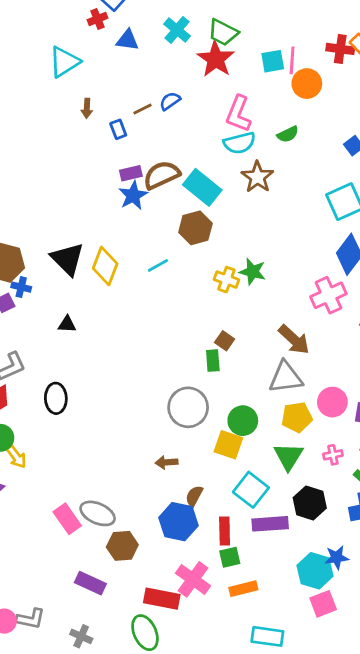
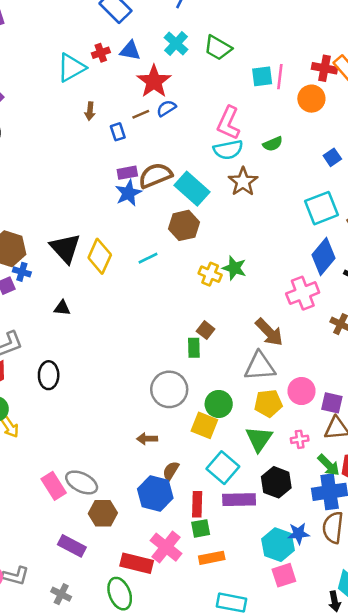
red cross: (97, 19) -> (101, 53), moved
red star: (216, 59) -> (154, 81), moved
orange circle: (307, 84) -> (311, 99), moved

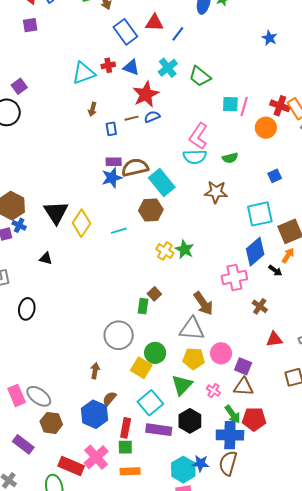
brown star: (243, 182) -> (216, 192), moved, turned 30
brown arrow: (147, 439) -> (95, 371), turned 91
pink cross: (300, 439) -> (213, 391), turned 32

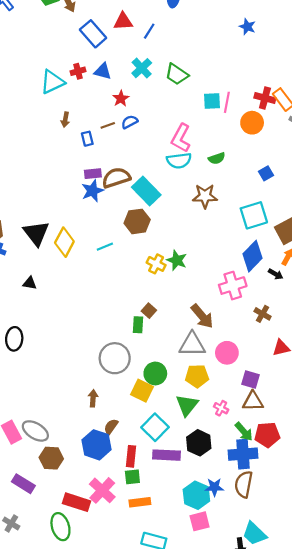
red star: (146, 94) -> (121, 99), size x0.6
pink circle: (221, 353) -> (227, 353), moved

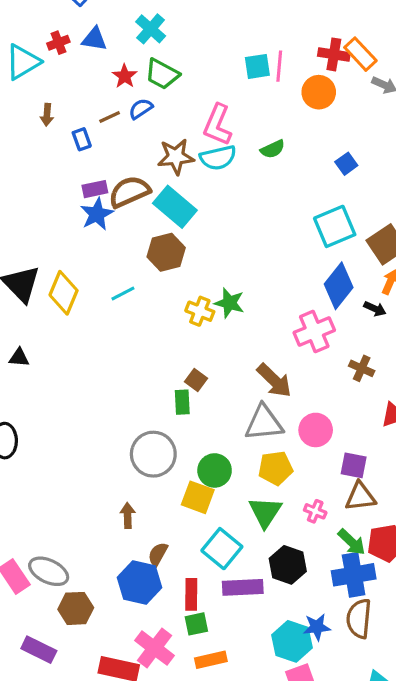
green trapezoid: (177, 74) -> (162, 74), moved
brown star: (205, 196) -> (176, 157), moved

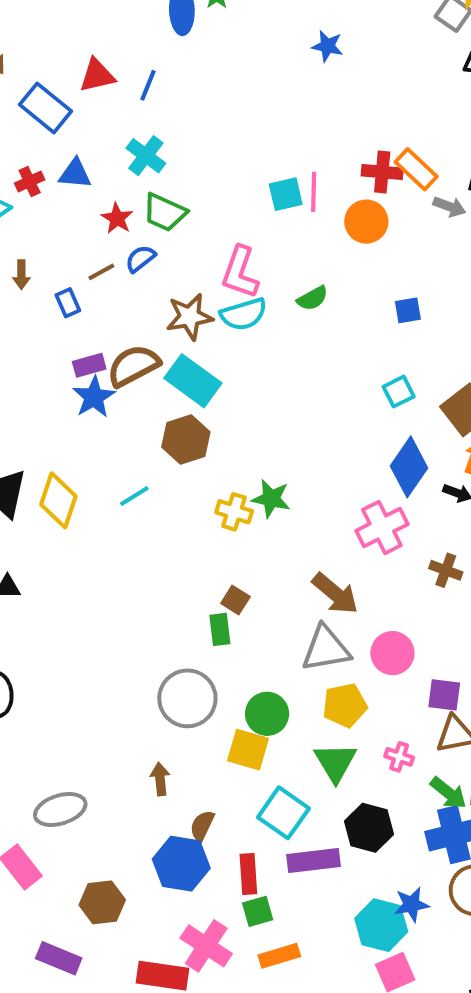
blue square: (346, 164) -> (408, 310), turned 30
cyan square: (335, 226) -> (399, 392), size x0.6
gray ellipse: (49, 571) -> (60, 809), moved, turned -39

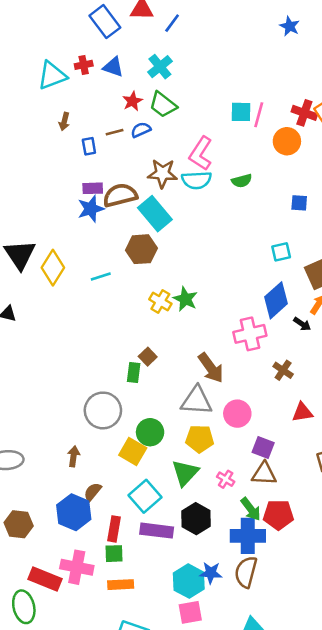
pink cross: (206, 946) -> (77, 567), turned -36

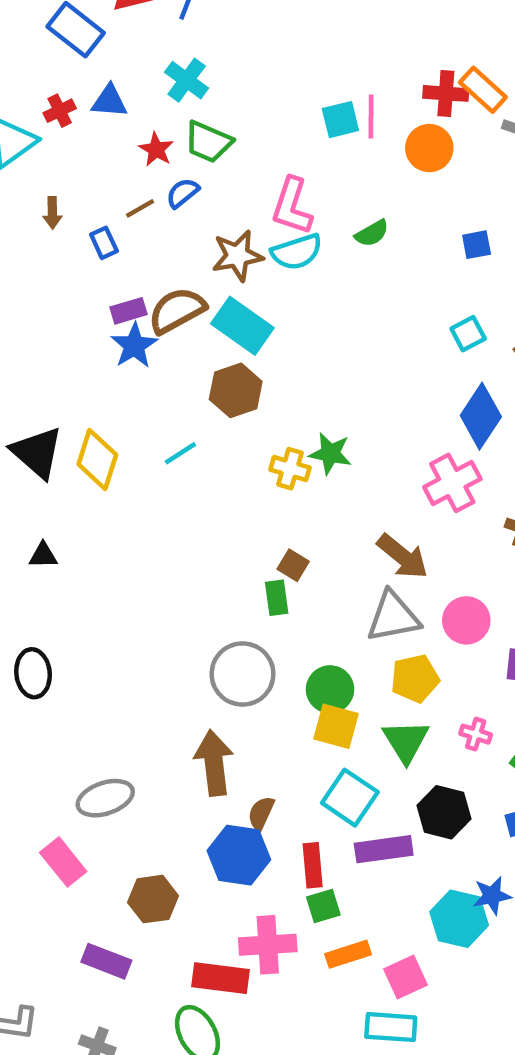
yellow square: (133, 452) -> (336, 726), moved
brown arrow: (74, 456) -> (214, 763), size x1.8
pink square: (190, 612) -> (406, 977), moved

